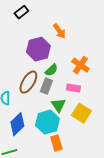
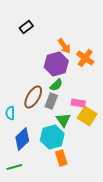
purple hexagon: (38, 49) -> (56, 64), moved
orange cross: (80, 65) -> (85, 58), moved
yellow square: (81, 113) -> (87, 116), moved

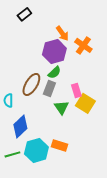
pink rectangle: (78, 103) -> (76, 90), turned 64
cyan hexagon: (52, 137) -> (36, 150), moved
orange rectangle: (61, 158) -> (59, 145), turned -56

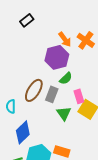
orange cross: (83, 45) -> (86, 40), moved
green semicircle: (54, 72) -> (66, 78), moved

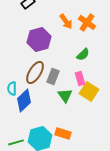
purple hexagon: (57, 57) -> (39, 39), moved
green semicircle: (66, 78) -> (83, 54), moved
blue diamond: (23, 132) -> (24, 100), moved

